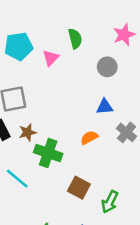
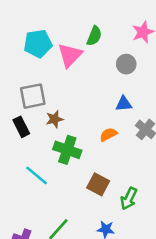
green semicircle: (75, 39) -> (94, 36), turned 36
pink triangle: (51, 58) -> (70, 55), size x1.5
brown star: (28, 132) -> (55, 119), moved

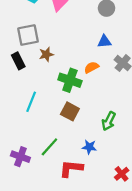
green cross: (67, 150) -> (70, 80), moved
cyan line: (37, 175) -> (31, 102), turned 72
brown square: (98, 184) -> (70, 111), moved

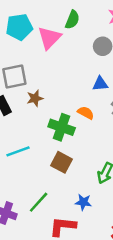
orange semicircle: (91, 67) -> (86, 113), turned 56
cyan line: (31, 102) -> (18, 151), turned 48

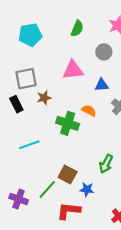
pink triangle: (49, 38) -> (73, 70), moved, turned 40
brown square: (62, 162) -> (68, 175), moved

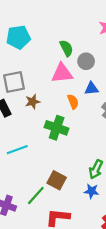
green semicircle: (77, 28) -> (66, 48), moved, turned -49
gray circle: (104, 52) -> (86, 61), moved
orange semicircle: (89, 111) -> (73, 102), moved, turned 40
blue star: (87, 189) -> (92, 191), moved

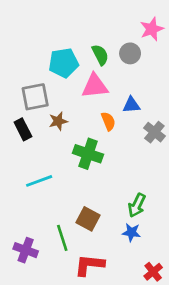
cyan pentagon: (18, 37) -> (64, 63), moved
gray circle: (86, 61) -> (130, 53), moved
green line: (36, 196) -> (62, 238), turned -60

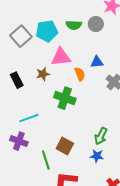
green semicircle: (100, 55) -> (74, 25), turned 119
pink triangle: (95, 86) -> (61, 57), moved
gray square: (35, 97) -> (21, 36), moved, turned -30
purple cross: (26, 250) -> (19, 141), moved

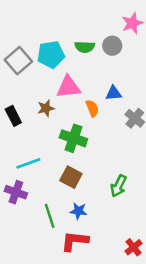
brown square: (65, 146) -> (71, 177), moved
blue star: (97, 156) -> (78, 211), moved

